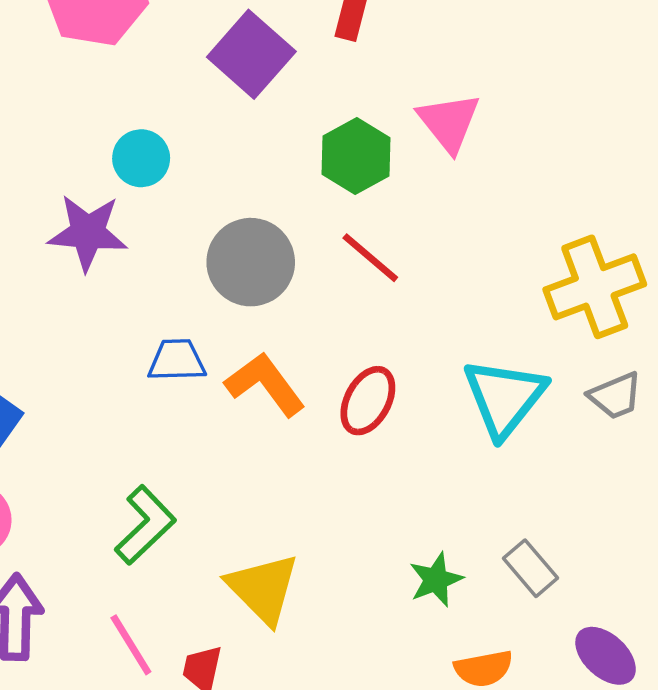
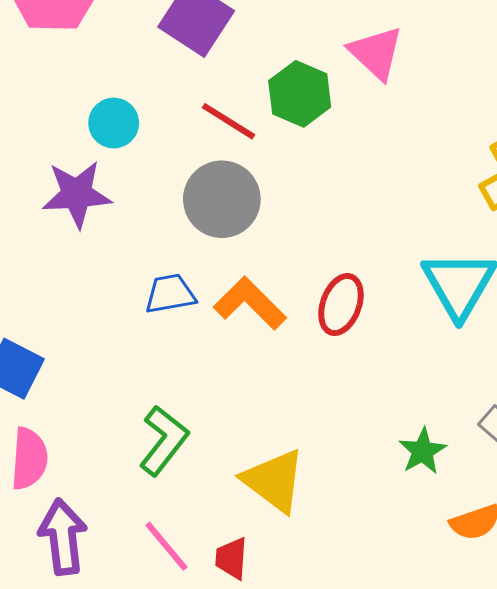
red line: (370, 258) -> (228, 121), moved

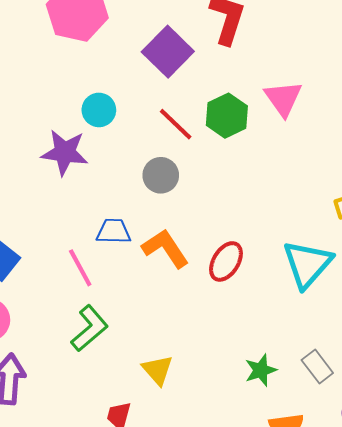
gray circle: (222, 199) -> (161, 175), size x0.7
yellow triangle: (274, 481) -> (158, 370), size x0.7
pink line: (166, 546) -> (80, 268), moved

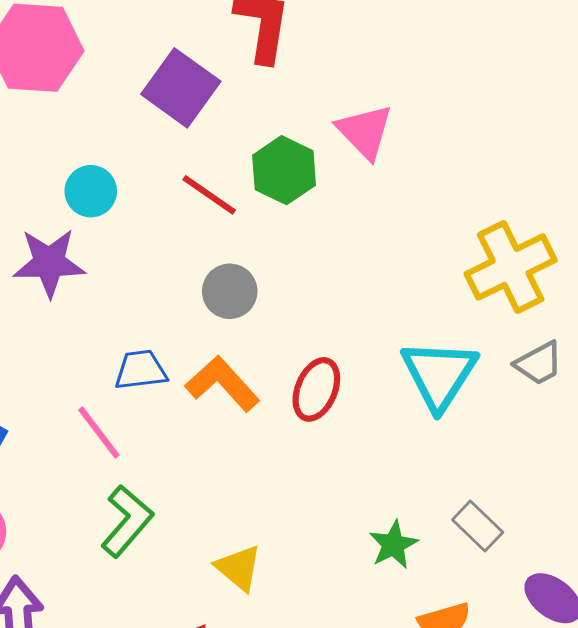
gray circle: (161, 175) -> (230, 291), moved

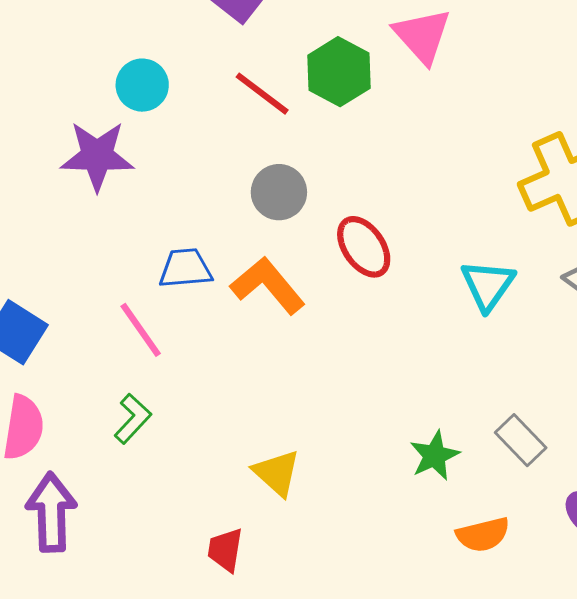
cyan triangle: (439, 375) -> (488, 285), size x0.7
red ellipse: (316, 389) -> (364, 247), moved, turned -60
green L-shape: (127, 521) -> (133, 419), moved, size x0.7

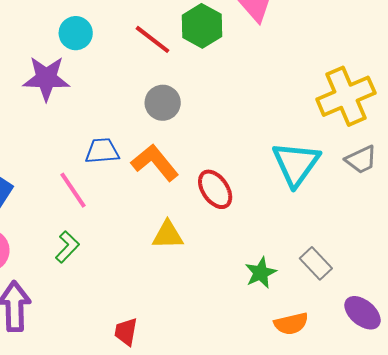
red ellipse: (364, 247) -> (215, 189), moved
cyan triangle: (488, 285) -> (296, 164), size x1.4
yellow triangle: (277, 473) -> (168, 235), moved, turned -44

